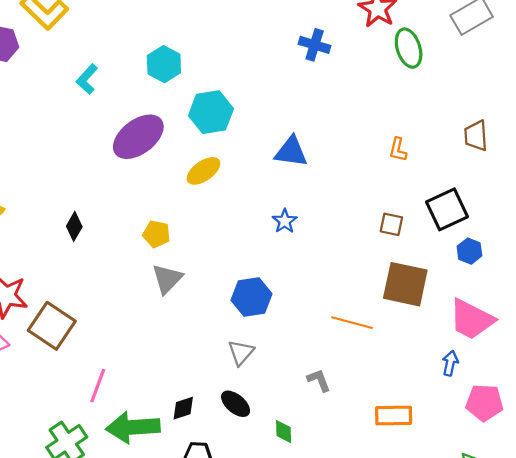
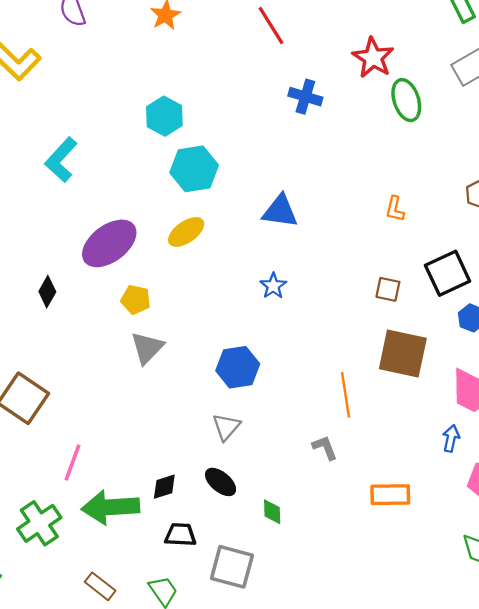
cyan hexagon: (164, 64) -> (164, 116), moved
cyan L-shape: (87, 79) -> (61, 160), moved, size x1.4
purple ellipse: (138, 137) -> (109, 243), moved
orange line: (352, 323) -> (346, 395), turned 66
gray L-shape: (319, 380) -> (325, 448), moved

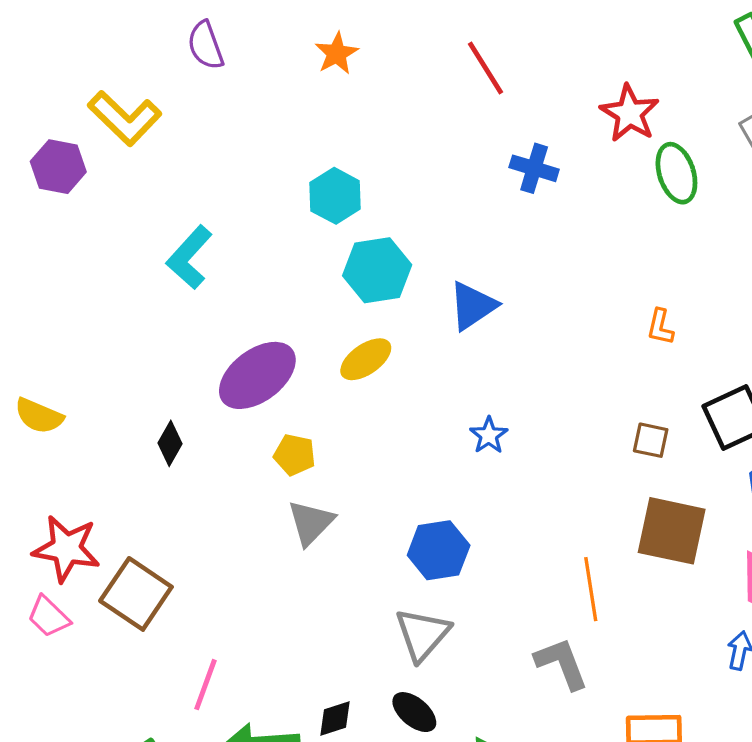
blue triangle: (280, 211) -> (473, 306), moved, turned -42
gray triangle: (226, 427) -> (422, 634), size x1.4
gray L-shape: (325, 448) -> (562, 664), size x1.5

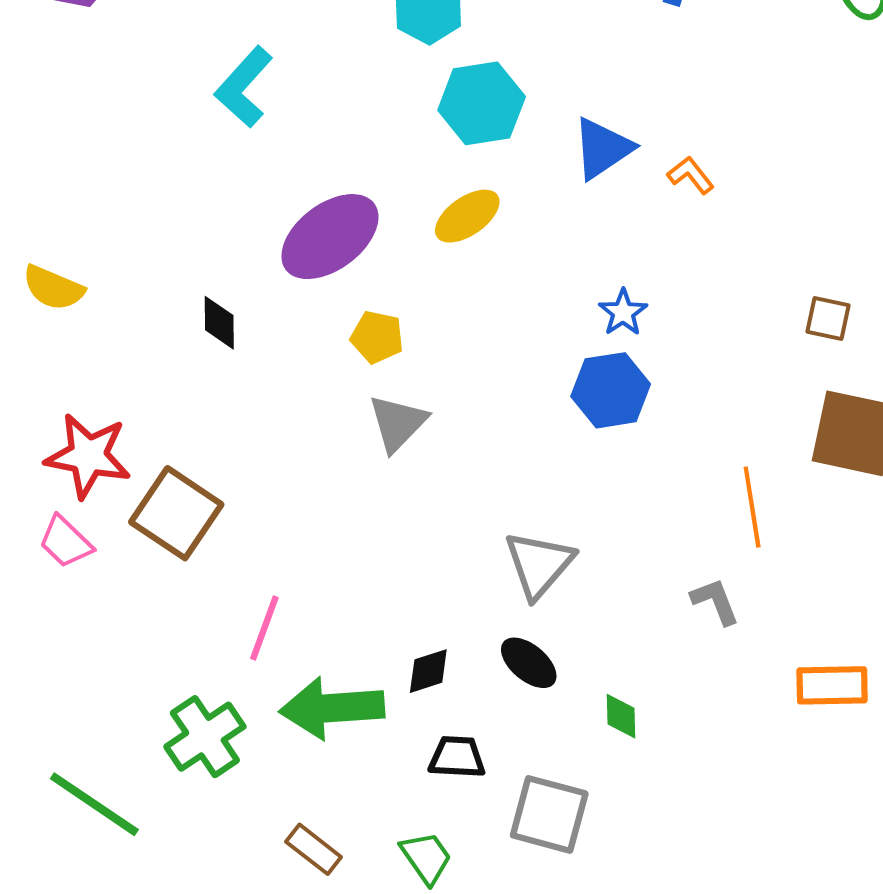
orange L-shape: (660, 327) -> (691, 175), moved, turned 129
black diamond: (170, 443) -> (219, 323), turned -30
blue hexagon: (439, 550) -> (611, 390), moved
gray L-shape: (562, 664) -> (715, 601), size x0.7

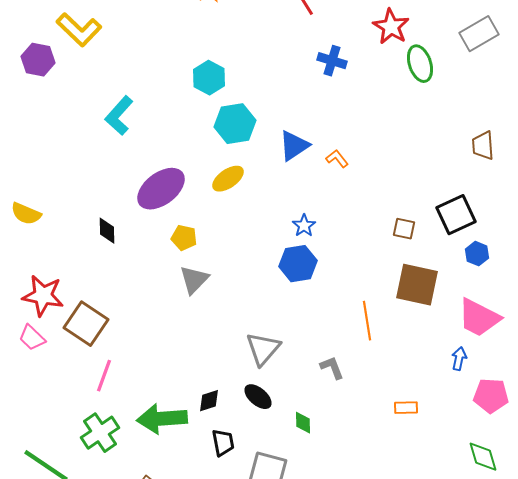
gray L-shape: (715, 601) -> (332, 368), moved
pink line: (264, 628) -> (104, 376), moved
orange rectangle: (832, 685) -> (406, 408), size x0.7
black trapezoid: (457, 757) -> (223, 443), turned 76

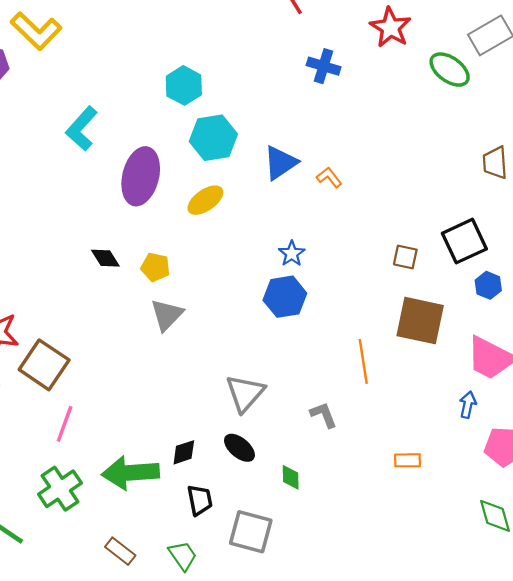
green ellipse: (420, 64) -> (450, 70), moved, turned -36
purple ellipse: (161, 189) -> (141, 176), moved, turned -39
black diamond: (107, 231) -> (105, 258), moved, turned -32

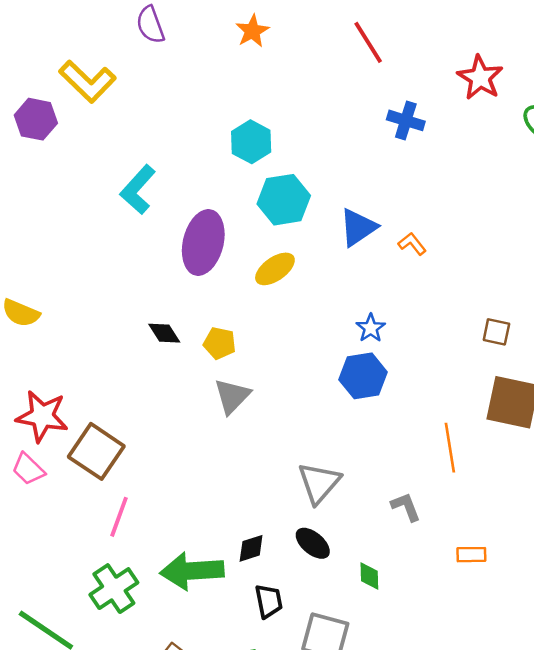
orange rectangle: (408, 460) -> (471, 555), moved

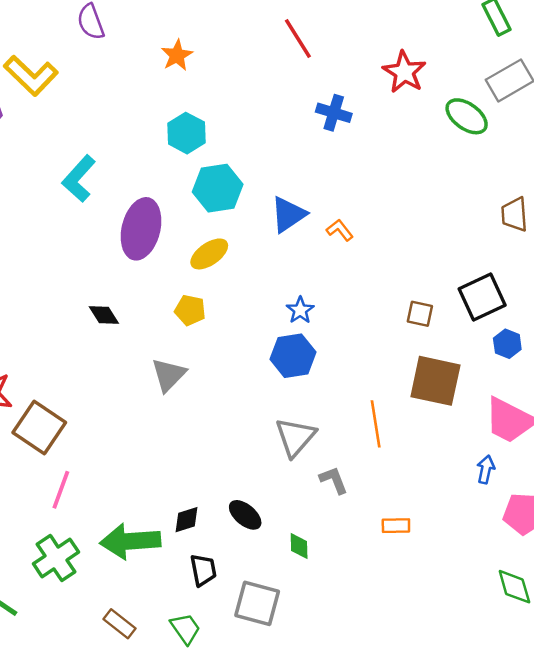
orange star: (252, 31) -> (177, 55), moved
yellow pentagon: (220, 343) -> (190, 310), moved
gray triangle: (319, 483) -> (295, 437), moved

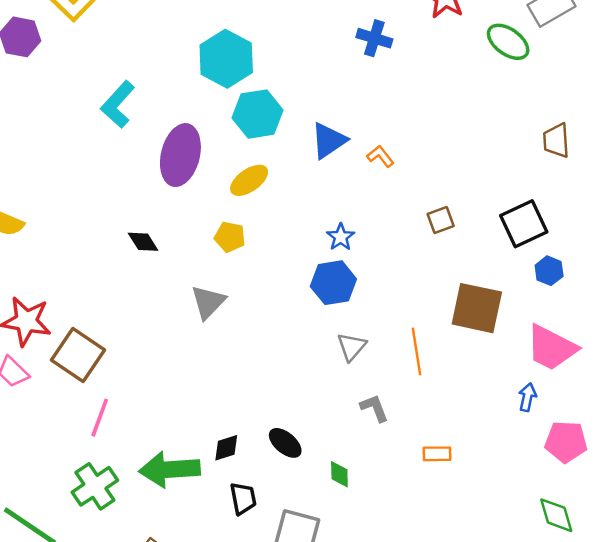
cyan hexagon: (186, 133) -> (226, 59), size x1.4
brown square: (420, 314) -> (441, 220), moved, turned -32
gray triangle: (295, 437) -> (351, 347), moved, size x0.7

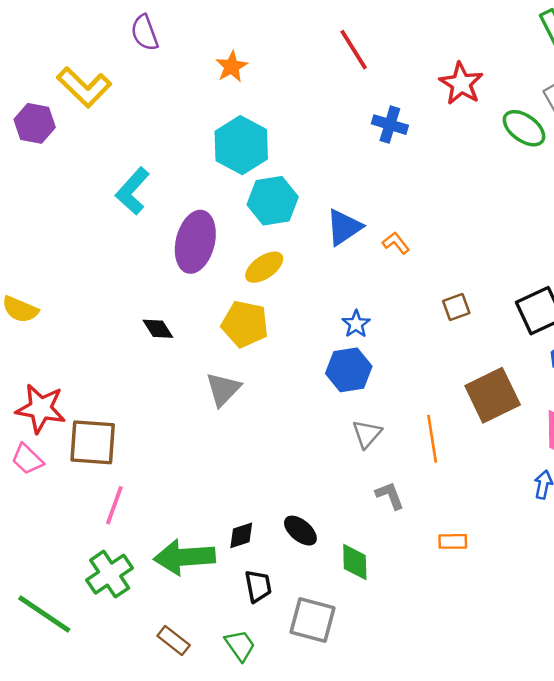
yellow pentagon: (230, 237) -> (245, 324), size x1.5
brown square: (477, 308) -> (493, 395), turned -38
brown square: (78, 355) -> (93, 442), turned -30
green diamond: (339, 474) -> (355, 562), size x1.4

